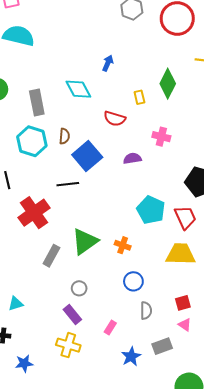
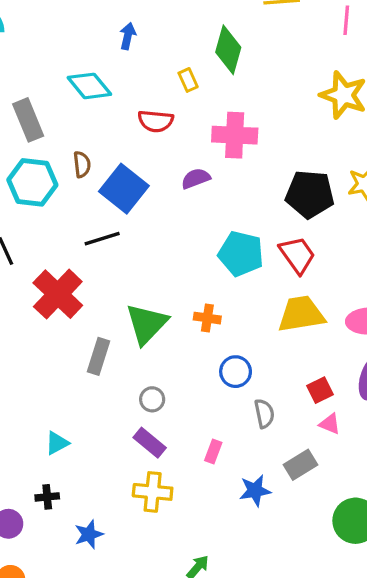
pink cross: (161, 137) -> (235, 135), size x1.5
blue star: (131, 356) -> (255, 491), turned 30

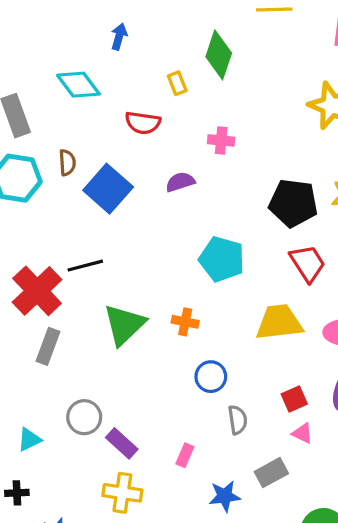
pink cross: (235, 135) -> (221, 140), size x0.6
black line: (102, 239) -> (85, 266), moved
red trapezoid: (297, 255) -> (308, 263), moved
gray rectangle: (98, 356) -> (48, 346), moved
gray circle: (152, 399) -> (84, 417), moved, size x1.4

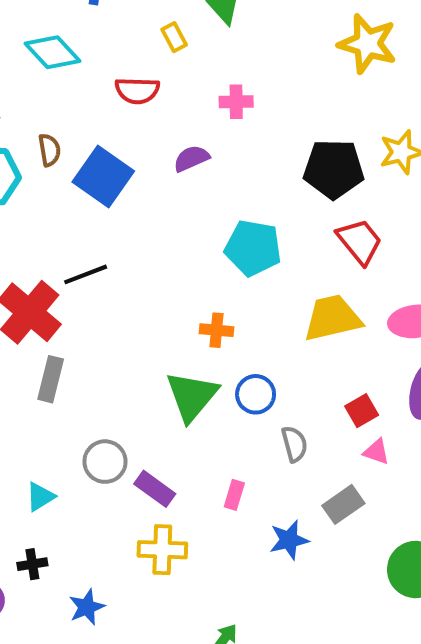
green triangle: (124, 325) -> (192, 396), moved

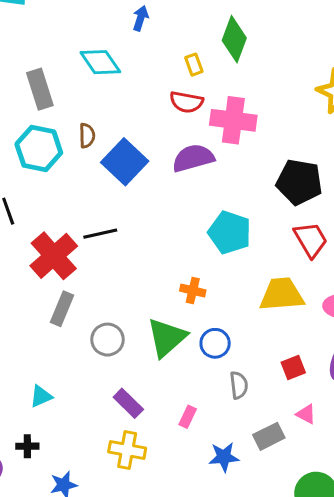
red semicircle: (137, 91) -> (186, 102), moved
pink cross: (236, 102) -> (233, 120), size x1.8
purple semicircle: (191, 158) -> (193, 158), size x1.5
pink triangle: (376, 452) -> (306, 414), moved
gray circle: (105, 462) -> (107, 340), moved

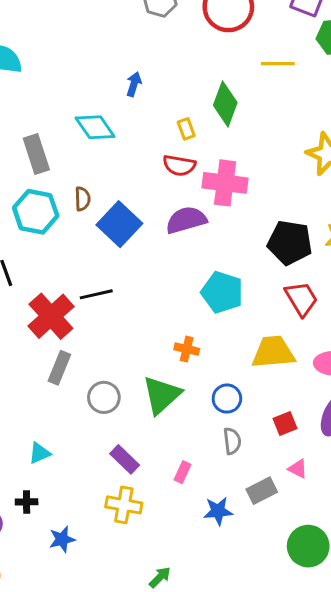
blue circle: (215, 343) -> (227, 399), moved

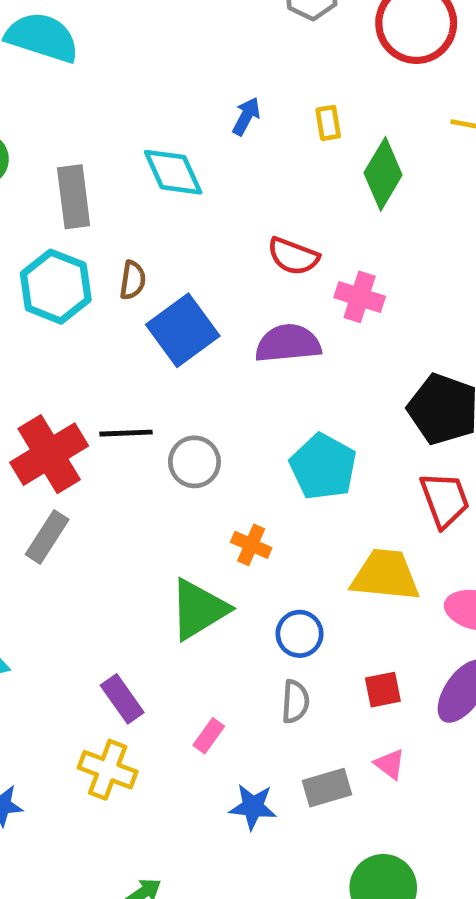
yellow rectangle: (186, 129) -> (328, 123), moved
pink cross: (225, 183) -> (360, 297), size x0.7
gray circle: (104, 397) -> (194, 462), moved

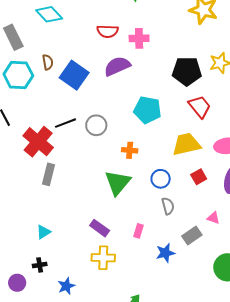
red square: (383, 690) -> (199, 177), moved

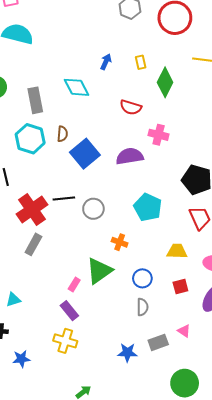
red semicircle: (108, 31) -> (131, 107), moved
yellow trapezoid: (186, 144) -> (177, 251), size x0.7
pink rectangle: (139, 231) -> (74, 285), moved

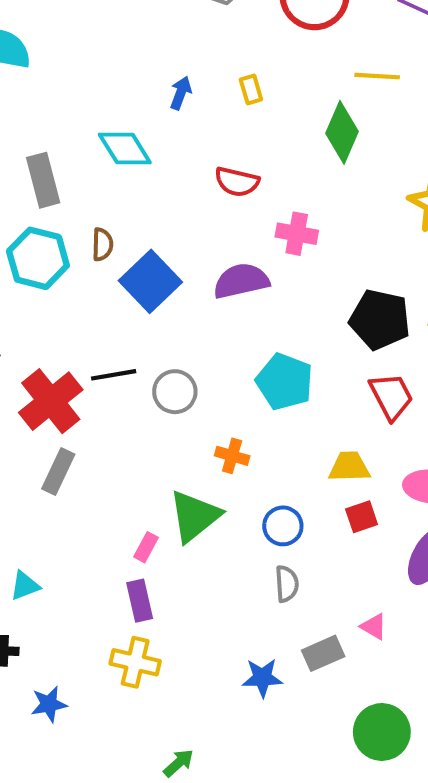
green diamond: (165, 82) -> (342, 132), moved
red square: (180, 286) -> (362, 517), moved
purple rectangle: (69, 311) -> (140, 601), turned 30

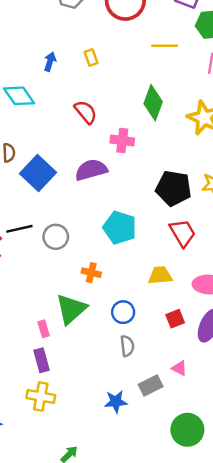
green diamond: (342, 132) -> (153, 103), moved
red semicircle: (237, 182) -> (86, 112), turned -140
red square: (362, 517) -> (175, 319), moved
pink rectangle: (146, 547) -> (44, 329), turned -42

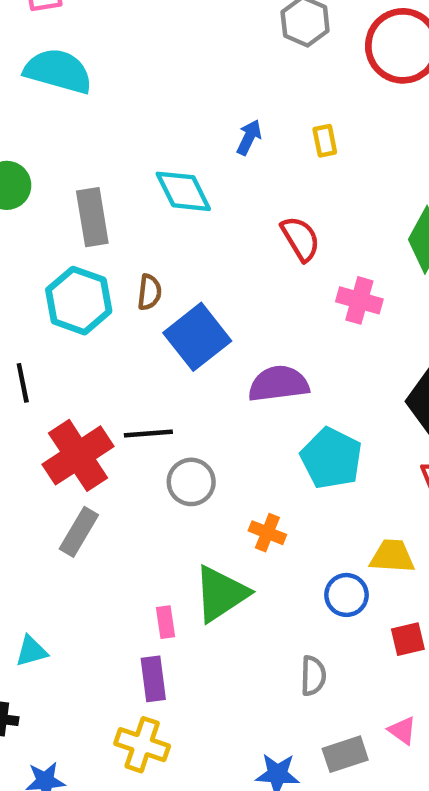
purple semicircle: (91, 170) -> (279, 384), moved
gray circle: (56, 237) -> (191, 482), moved
blue circle: (123, 312) -> (346, 595), moved

